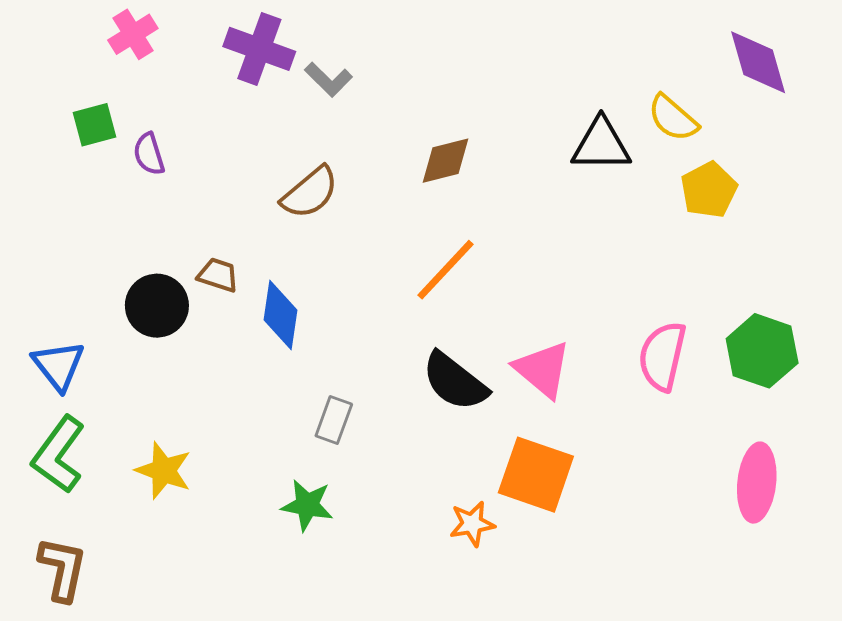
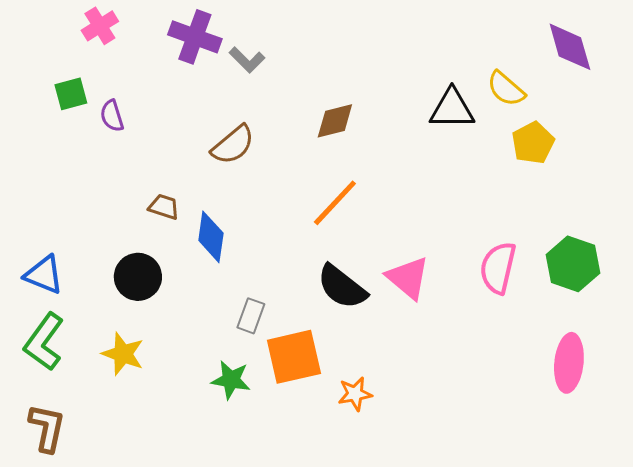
black circle: (157, 306) -> (138, 277), moved
blue triangle: (58, 365) -> (44, 275), turned -30
orange square: (536, 475) -> (294, 357), moved, turned -32

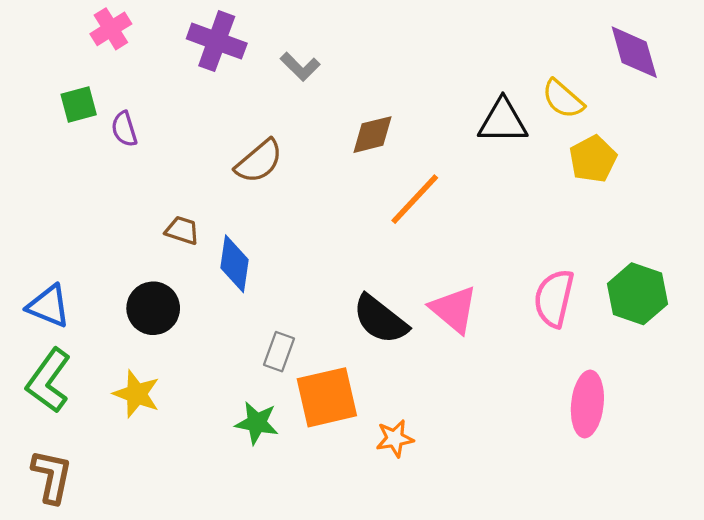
gray L-shape: (247, 60) -> (300, 67), moved
orange line: (335, 203) -> (415, 199), moved
pink ellipse: (569, 363) -> (587, 404), moved

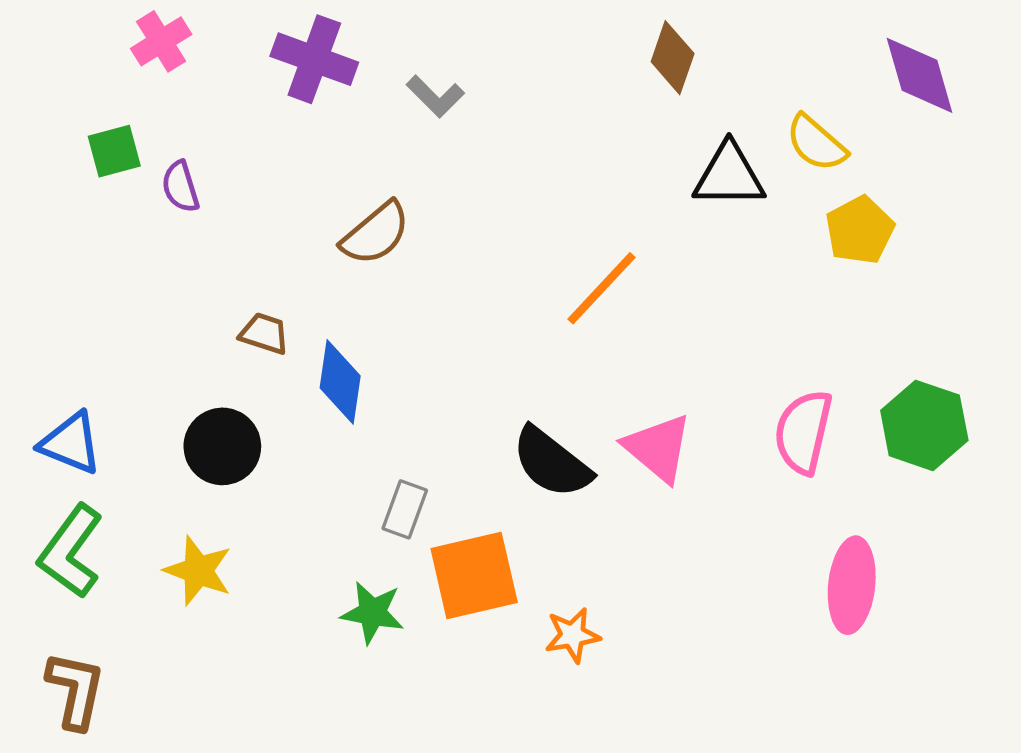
brown diamond: (373, 135) -> (673, 58), moved, turned -57

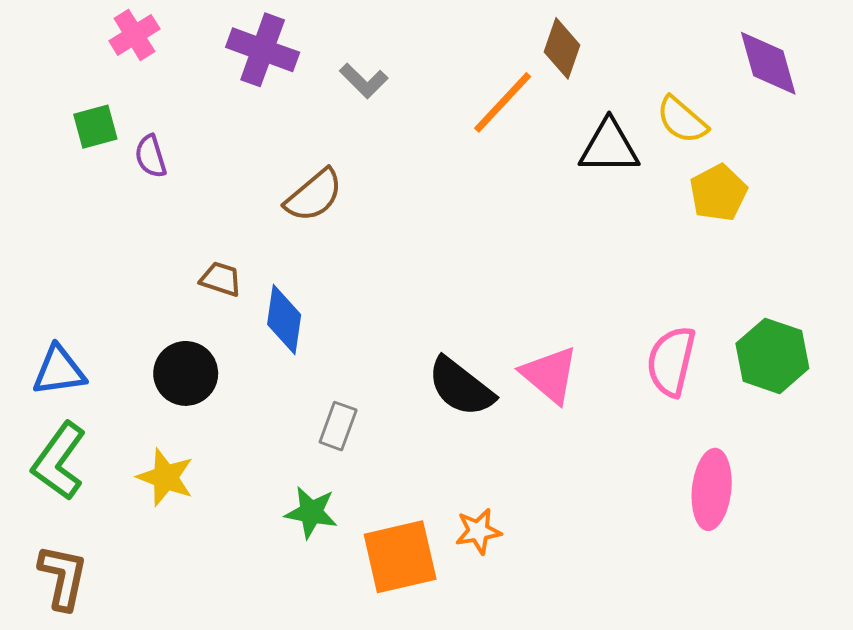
orange line: (602, 288) -> (503, 102), moved
blue triangle: (71, 443) -> (59, 371), turned -30
orange square: (474, 576) -> (400, 557), moved

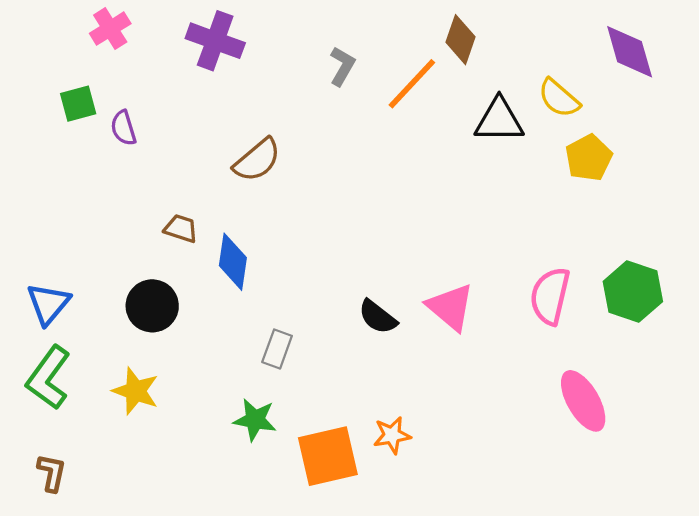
gray L-shape: (364, 81) -> (342, 66), moved, turned -105
blue triangle: (59, 371) -> (48, 304), turned -42
black semicircle: (461, 387) -> (378, 317), size x0.7
pink ellipse: (712, 489) -> (583, 401), turned -36
brown L-shape: (63, 577) -> (52, 473), size x0.7

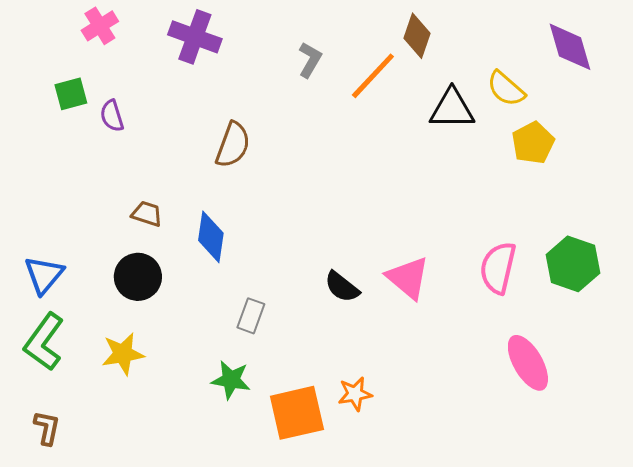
brown semicircle: (257, 160) -> (233, 145), turned -30
brown trapezoid: (181, 229) -> (147, 214), moved
yellow star: (136, 391) -> (123, 354), turned -30

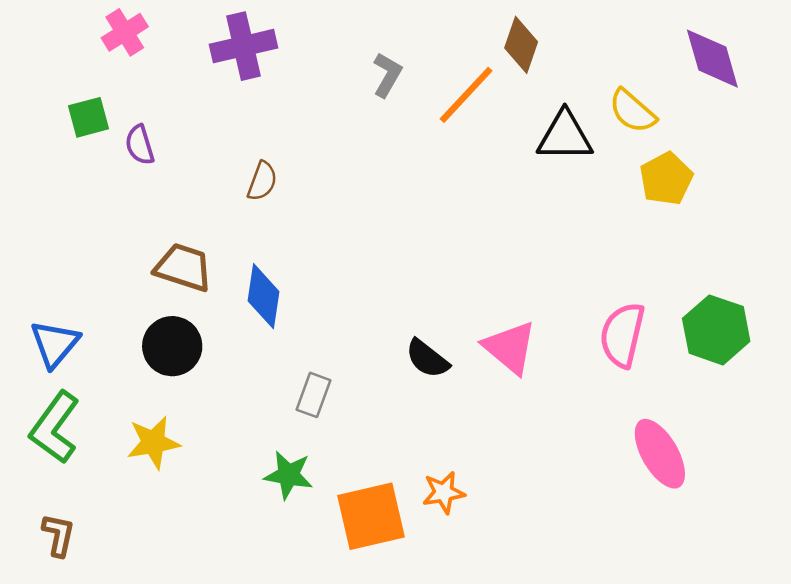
purple cross: (195, 37) -> (243, 46), turned -33
brown semicircle: (233, 145) -> (262, 181), moved, size x0.7
brown trapezoid: (147, 214) -> (183, 267), size x1.5

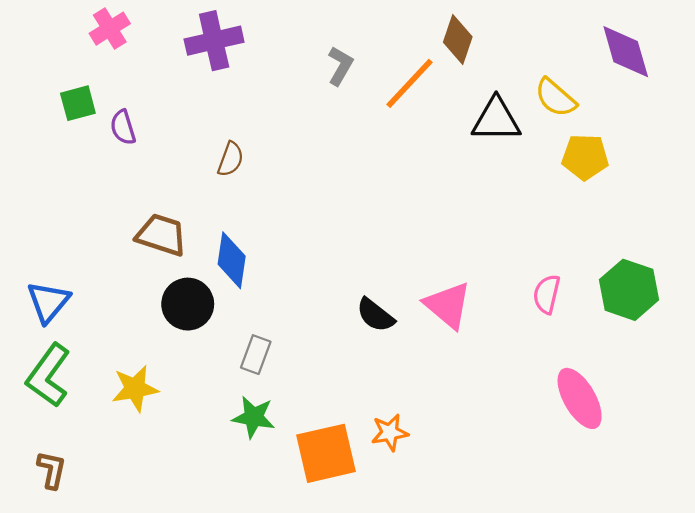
yellow pentagon: (666, 179) -> (585, 157), turned 30
pink semicircle: (622, 335) -> (547, 294), size x0.7
black circle: (172, 346) -> (188, 304), moved
gray rectangle: (314, 395) -> (256, 355), moved

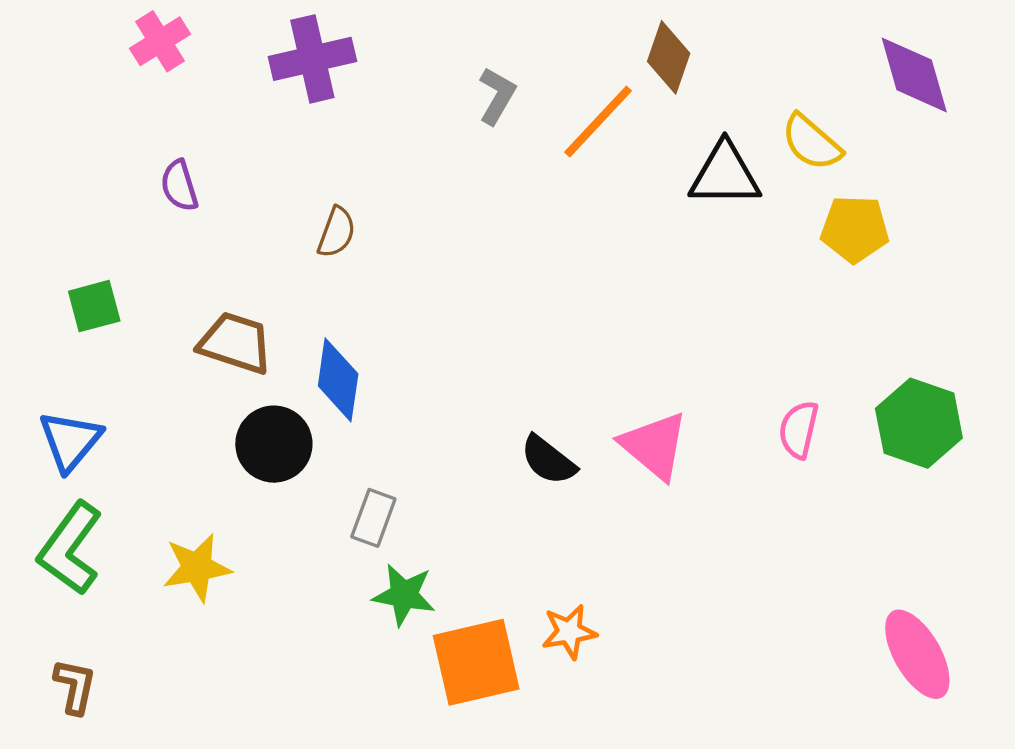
green square: (78, 103) -> (94, 306), moved
pink ellipse: (580, 398) -> (917, 654), moved
green star: (254, 417) -> (404, 595), moved

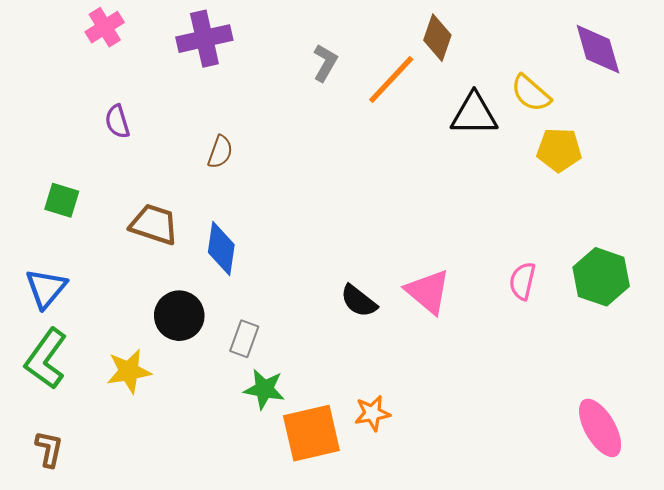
green square: (94, 306) -> (62, 200), turned 32
black circle: (274, 444) -> (179, 316), moved

